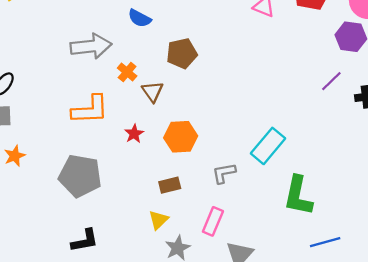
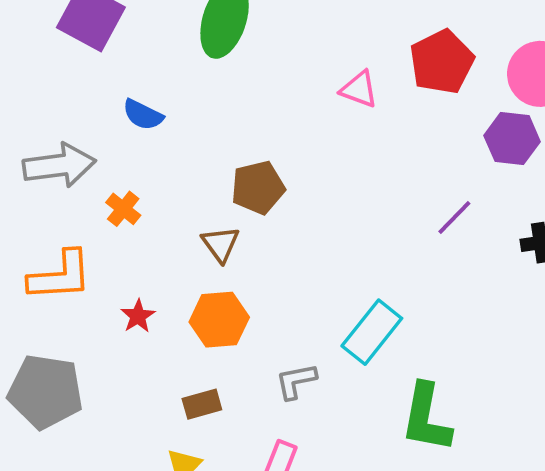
brown pentagon: (182, 53) -> (258, 188), moved
purple line: (331, 81) -> (454, 217), moved
brown triangle: (152, 92) -> (221, 244), moved

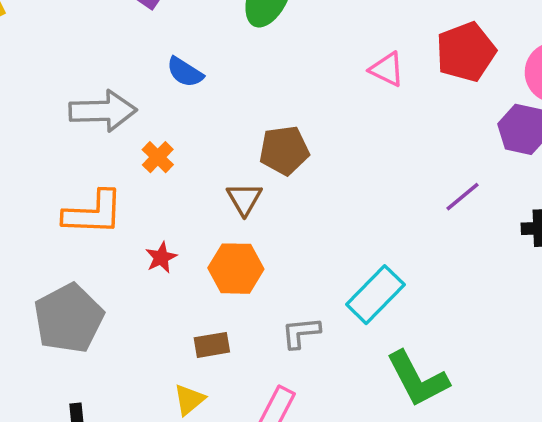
gray pentagon: (45, 392) -> (69, 318), turned 30
green L-shape: (426, 418) -> (417, 379), turned -44

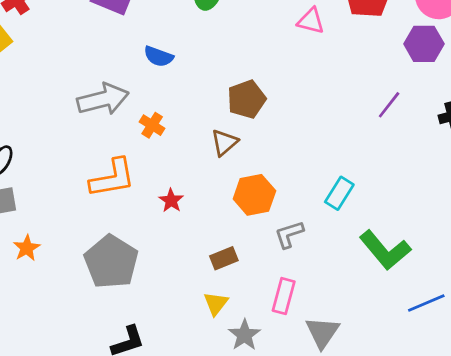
brown triangle: (244, 199) -> (224, 143), turned 32
orange hexagon: (236, 269) -> (254, 195), moved
cyan rectangle: (375, 295) -> (339, 193), size x0.7

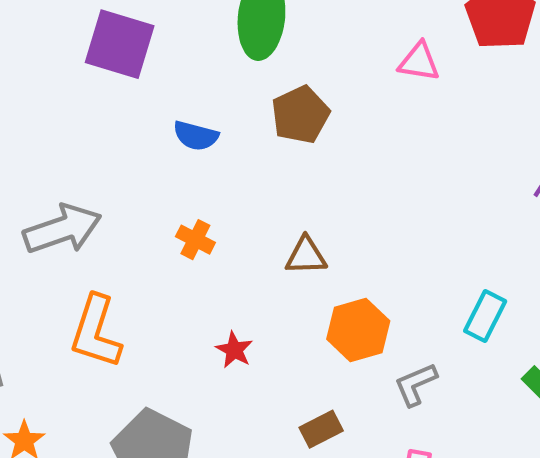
gray arrow: (103, 99) -> (62, 229), moved
brown pentagon: (246, 99) -> (300, 115), moved
brown triangle: (224, 143) -> (306, 256), turned 44
orange L-shape: (112, 178) -> (96, 332), moved, turned 123

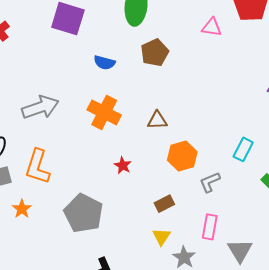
orange cross: (195, 240) -> (104, 112), size x1.8
orange L-shape: (96, 332) -> (38, 167), moved

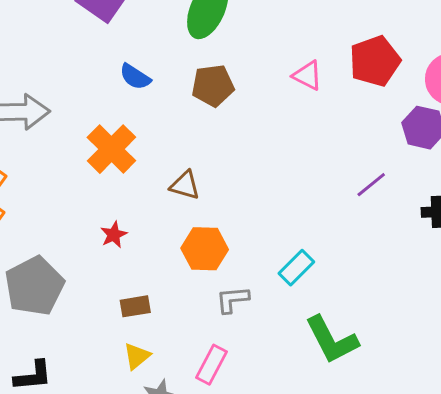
brown rectangle: (164, 204) -> (135, 306), moved

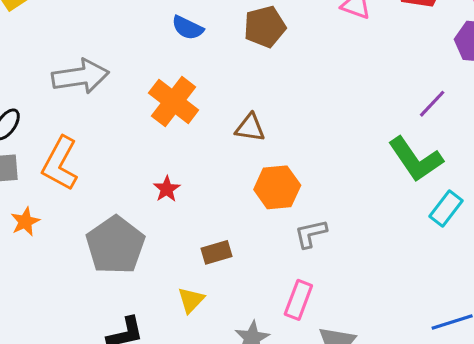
red star: (114, 235) -> (167, 189), moved
cyan rectangle: (296, 268) -> (446, 208), moved
green L-shape: (332, 340) -> (416, 159), moved
yellow triangle: (137, 356) -> (191, 300), moved

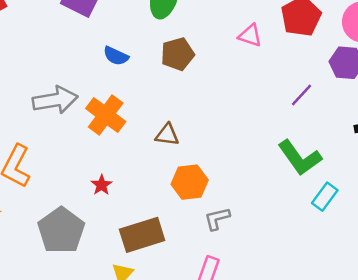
gray arrow: (80, 76) -> (55, 100), moved
purple line: (432, 104) -> (302, 95), moved
brown rectangle: (216, 252) -> (142, 235), size x1.8

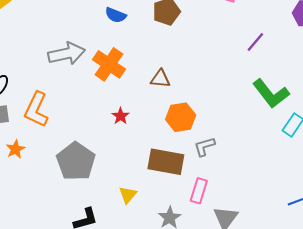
purple line: (302, 95) -> (255, 42), moved
red star: (101, 185) -> (121, 116), moved
brown rectangle: (142, 235) -> (166, 162), moved, turned 30

